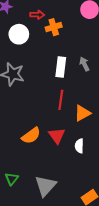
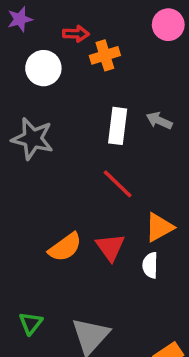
gray arrow: (84, 64) -> (159, 121), turned -40
red line: (61, 100) -> (118, 184), turned -54
orange triangle: (82, 113) -> (159, 227), moved

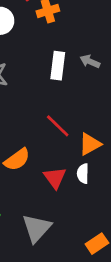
red line: (118, 184) -> (58, 126), moved
red triangle: (110, 247) -> (55, 178), moved

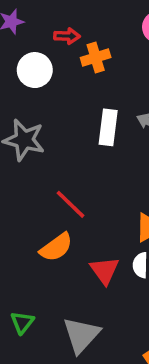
red line: (58, 126) -> (71, 204), moved

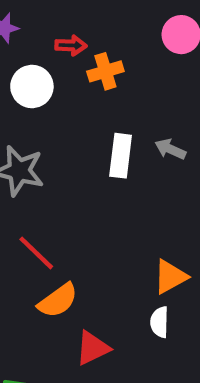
red line: (71, 204) -> (36, 253), moved
red triangle: (105, 271) -> (92, 348), moved, turned 40

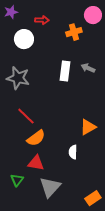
orange cross: (105, 71) -> (74, 32), moved
white semicircle: (159, 322) -> (73, 152), moved
red triangle: (92, 348) -> (36, 163), moved, turned 36

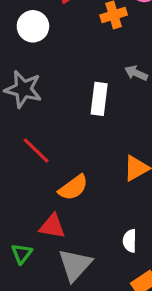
white rectangle: (65, 71) -> (99, 99), moved
orange semicircle: (36, 138) -> (73, 188), moved
white semicircle: (73, 152) -> (130, 241), moved

